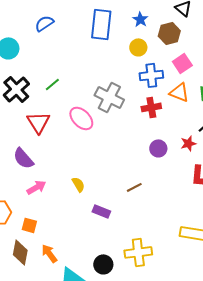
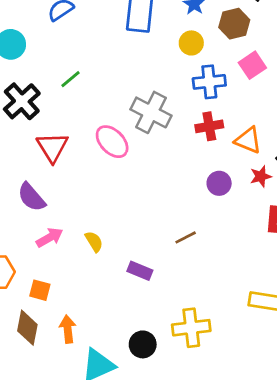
green line: (52, 84) -> (70, 79), moved
orange triangle: (179, 92) -> (248, 140), moved
yellow semicircle: (78, 184) -> (94, 242), moved
orange arrow: (49, 253) -> (68, 329), turned 30

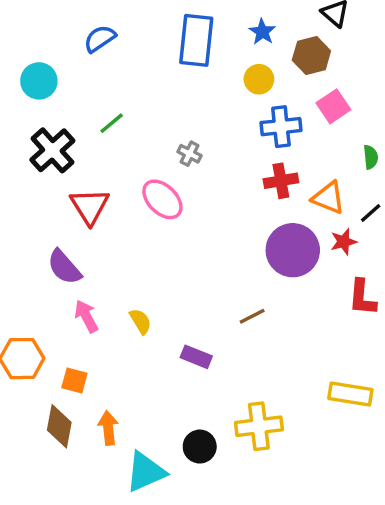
gray cross: (151, 112) -> (190, 154), moved, size x0.5
purple circle: (219, 183) -> (293, 250), size x1.8
pink arrow: (50, 237) -> (86, 316), turned -88

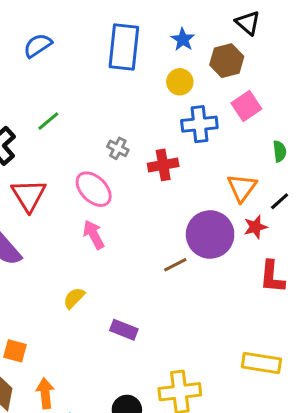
red cross: (281, 181) -> (163, 165), moved
orange triangle: (328, 198) -> (242, 188), turned 44
pink arrow: (86, 316) -> (94, 235), moved
brown line: (252, 316) -> (175, 265), moved
yellow semicircle: (140, 321) -> (74, 298), turned -105

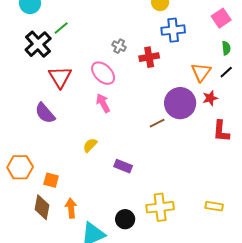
pink square: (246, 106) -> (221, 18), moved
green line: (48, 121) -> (61, 28), moved
black line: (280, 201) -> (226, 72), moved
yellow rectangle: (261, 363) -> (214, 206), moved, size x0.7

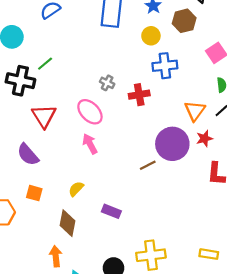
black cross: (38, 44) -> (20, 81), turned -36
orange square: (51, 180) -> (34, 193), moved
brown diamond: (42, 207) -> (67, 223), moved

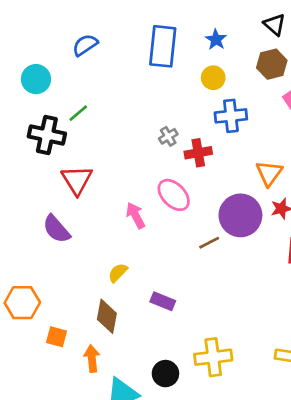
brown hexagon: (184, 21) -> (272, 64), moved
gray cross: (107, 83) -> (168, 136), moved, turned 32
pink ellipse: (90, 112) -> (174, 195), moved
orange square: (34, 193) -> (56, 337), moved

